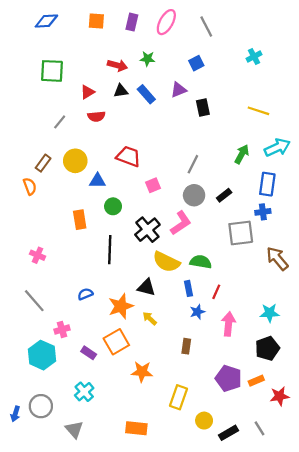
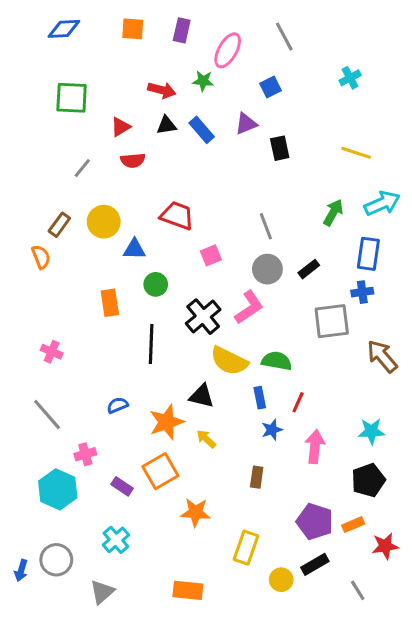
pink ellipse: (166, 22) -> (228, 50), moved
gray line: (193, 164) -> (266, 226), turned -48
gray triangle: (74, 429) -> (102, 592), turned 30
black rectangle: (228, 433) -> (315, 564), moved

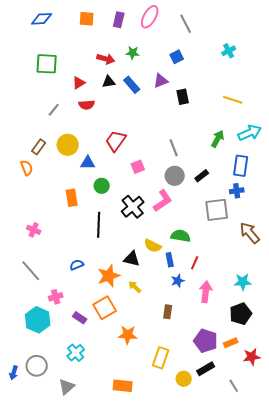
pink ellipse: (228, 50) -> (150, 17), moved
red trapezoid: (177, 216) -> (116, 141), turned -75
yellow semicircle: (229, 361) -> (153, 246), moved, size x0.7

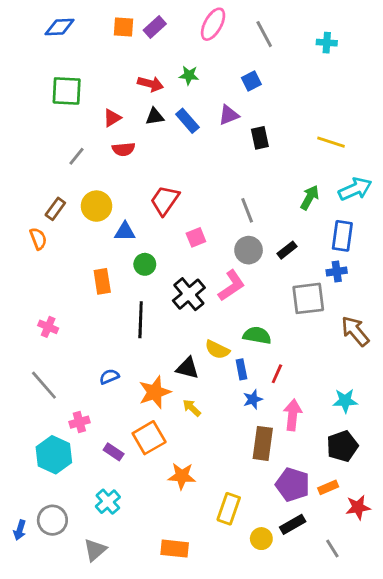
purple rectangle: (119, 20) -> (155, 27), moved, turned 35
cyan cross: (229, 51) -> (327, 43), moved, turned 32
brown rectangle: (168, 312) -> (263, 443), moved, size x1.6

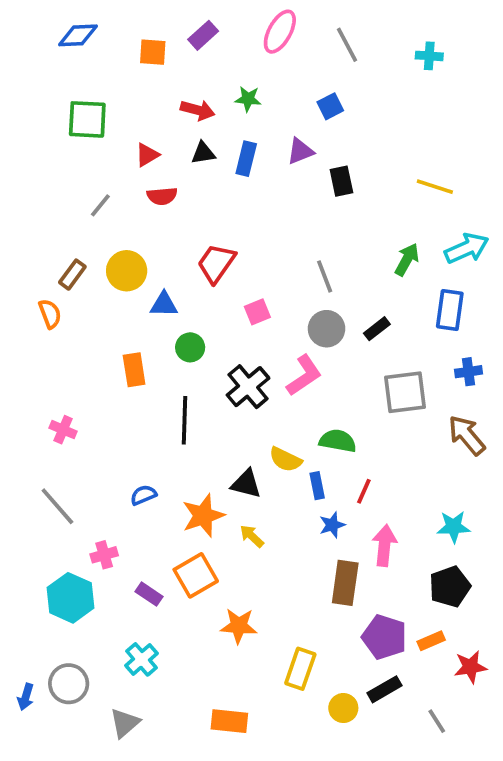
orange square: (123, 27) -> (153, 52), moved
blue rectangle: (187, 121) -> (246, 159), turned 55
blue cross: (337, 271) -> (469, 372), moved

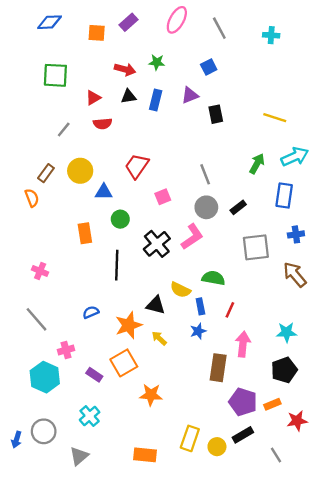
blue star: (332, 525) -> (198, 331), moved
yellow rectangle: (300, 669) -> (190, 438), moved

